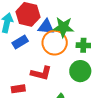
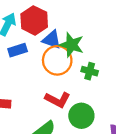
green circle: (80, 71) -> (81, 116), moved
red L-shape: (41, 73) -> (58, 100), moved

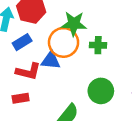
blue triangle: (52, 40) -> (51, 60), moved
red L-shape: (58, 100) -> (28, 71), moved

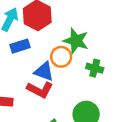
orange circle: (64, 42) -> (61, 57), size x0.7
red L-shape: (28, 71) -> (40, 90), moved

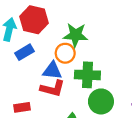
green cross: (95, 68) -> (87, 75), moved, size x1.5

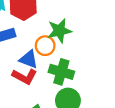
green star: (76, 35) -> (59, 31), turned -30

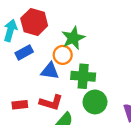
red L-shape: (25, 76) -> (51, 102), moved

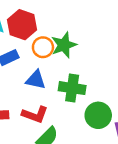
orange circle: (63, 55) -> (43, 47), moved
green circle: (95, 102) -> (98, 115), moved

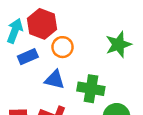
green star: (64, 45) -> (119, 44), moved

